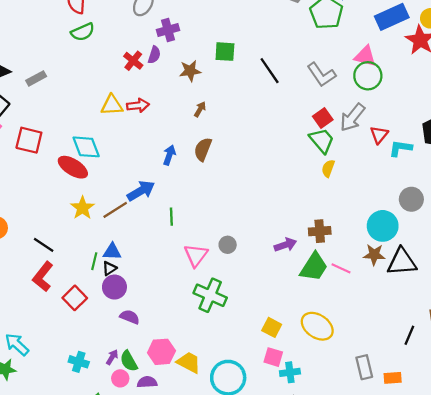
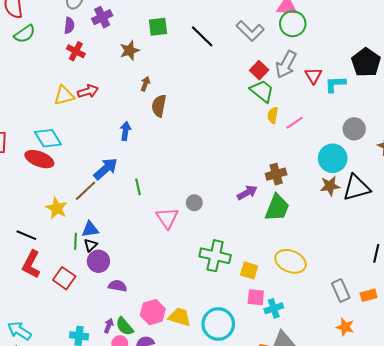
purple semicircle: (154, 55) -> (69, 25), moved
brown semicircle: (203, 149) -> (159, 106), moved
yellow star: (82, 208) -> (57, 208), moved
pink line: (341, 268) -> (295, 123), moved, turned -48
green cross: (210, 295) -> (215, 256), moved

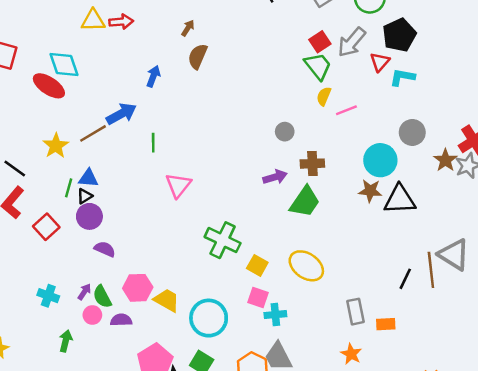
black pentagon: (366, 62) -> (399, 35), moved
gray circle: (194, 203) -> (285, 132), moved

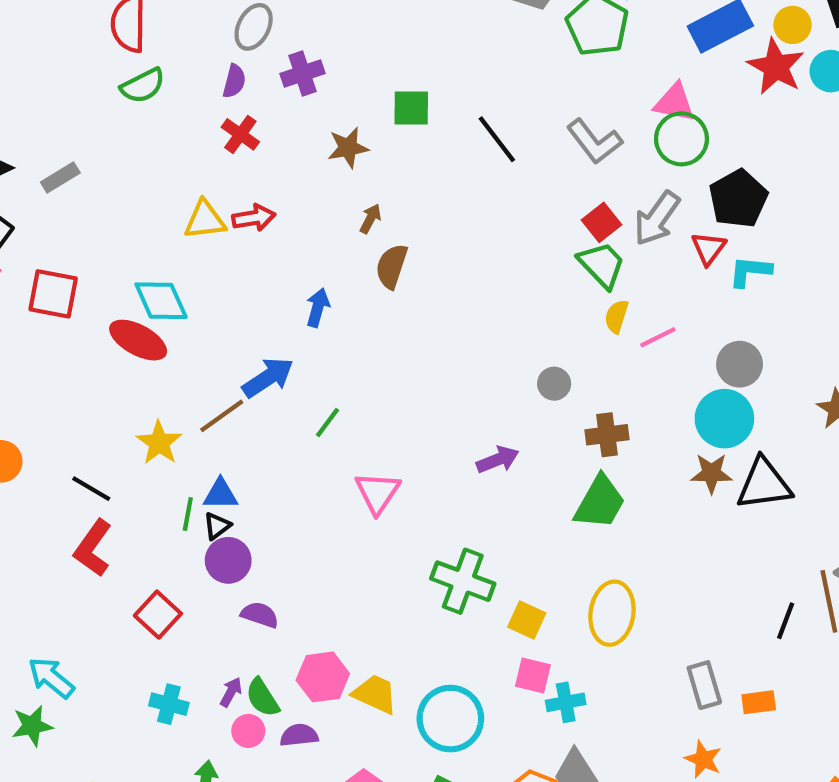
gray circle: (412, 132) -> (740, 364), moved
green line: (153, 143) -> (328, 423), turned 42
purple arrow: (275, 177) -> (498, 460), moved
red square: (46, 227) -> (158, 615), moved
yellow ellipse: (306, 266) -> (612, 613), turned 68

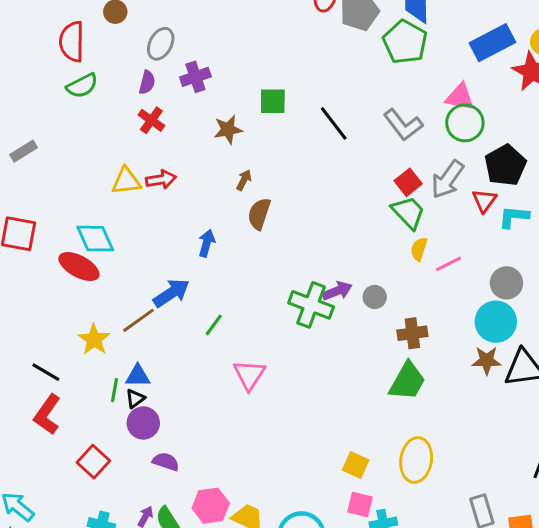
purple arrow: (498, 460) -> (337, 291), moved
green cross: (463, 581) -> (311, 305), moved

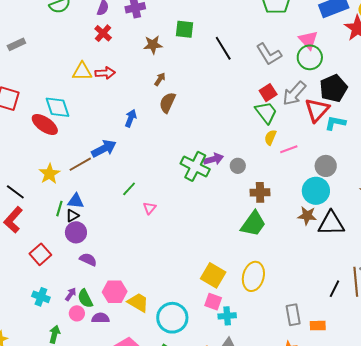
pink triangle: (460, 97) -> (308, 40), turned 30
red triangle: (484, 201) -> (317, 110), size x1.5
green line: (214, 325) -> (129, 189), moved
pink triangle: (249, 375) -> (149, 208), size x0.6
yellow square: (356, 465) -> (213, 275), size x1.4

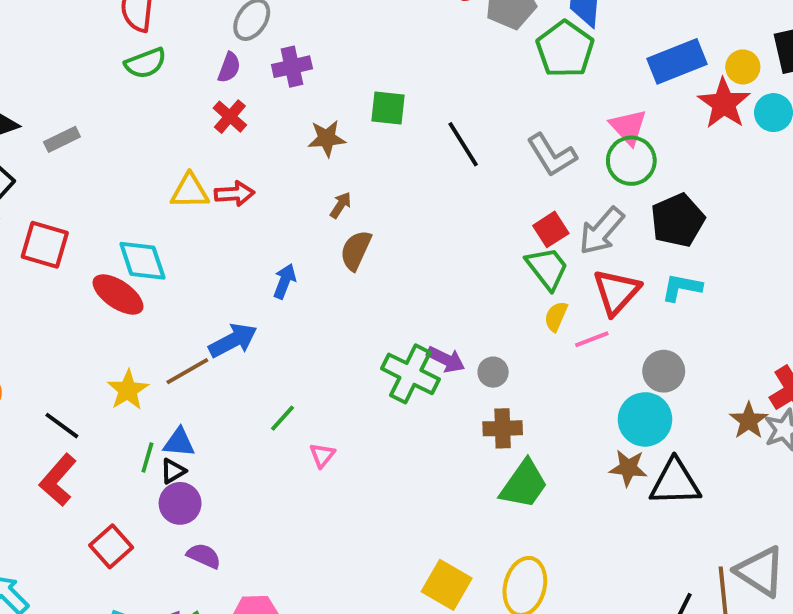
red triangle: (317, 110) -> (616, 292), moved
purple arrow: (213, 159) -> (446, 359), turned 42
brown cross: (260, 192) -> (503, 428), moved

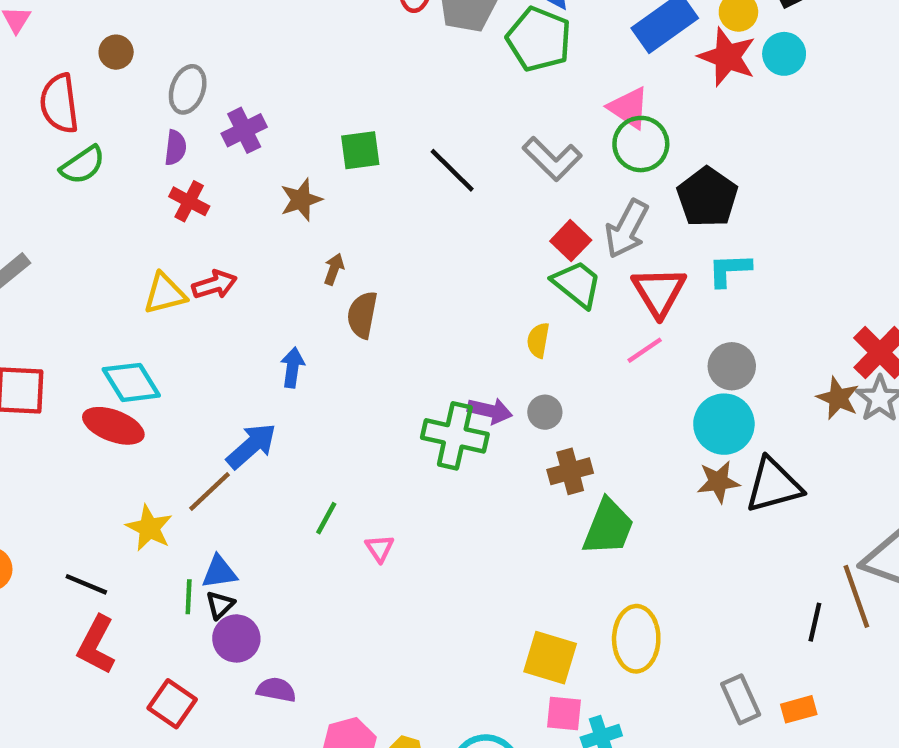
yellow semicircle: (556, 316) -> (538, 340), moved

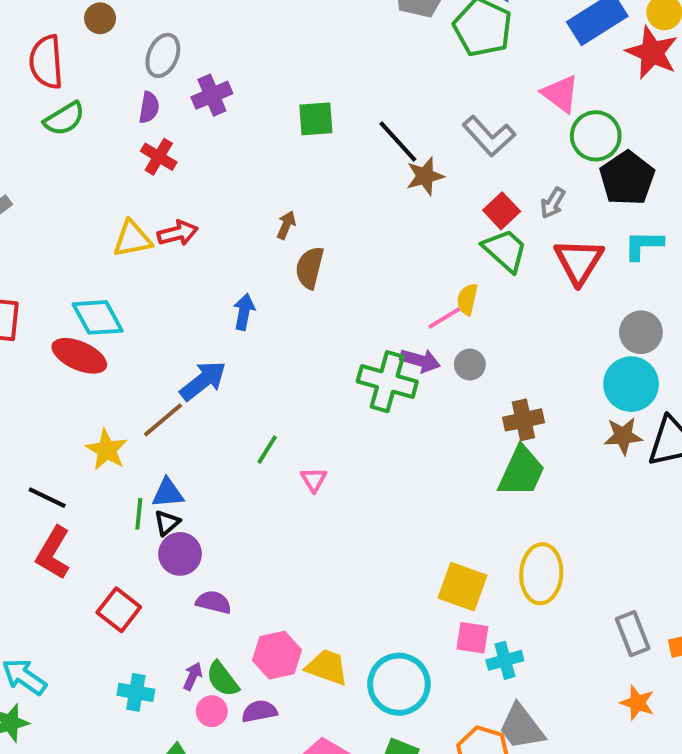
green circle: (641, 144) -> (596, 136), moved
brown star: (301, 200) -> (425, 176), moved
gray arrow: (627, 229) -> (553, 203), size x0.6
pink line: (645, 350) -> (444, 318), moved
brown cross: (570, 471) -> (523, 420), moved

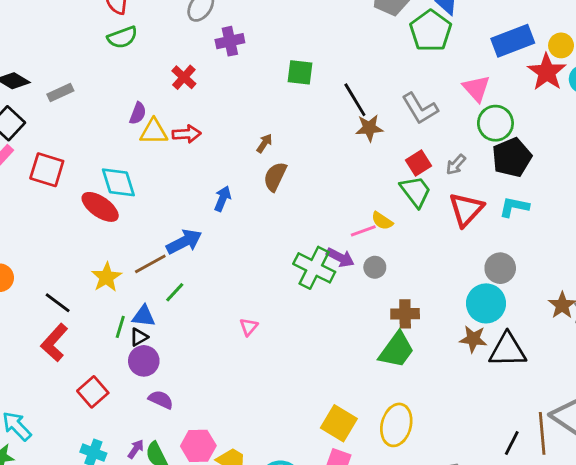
purple semicircle: (149, 107) -> (138, 113), moved
yellow semicircle: (467, 299) -> (382, 221), turned -80
green line: (267, 450) -> (175, 292), moved

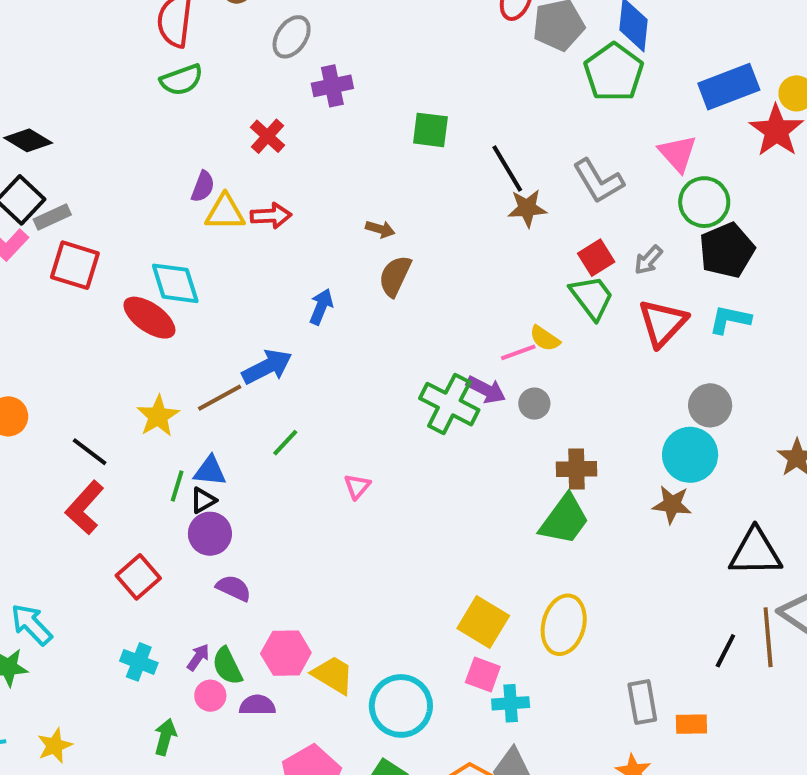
gray rectangle: (60, 93) -> (52, 217), moved
brown arrow: (264, 143) -> (380, 229), turned 72
green line: (175, 292) -> (285, 443), moved
black triangle: (508, 350) -> (755, 552), moved

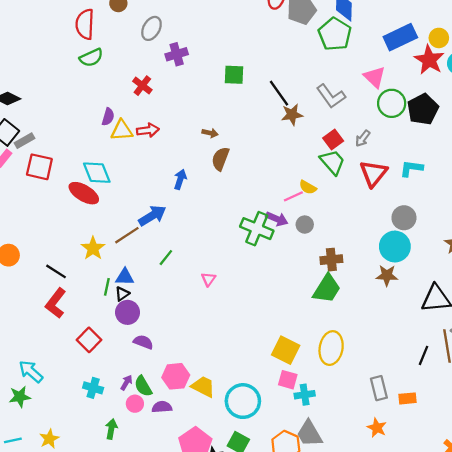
black pentagon: (727, 250) -> (423, 109), moved

